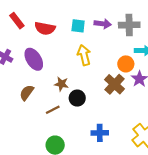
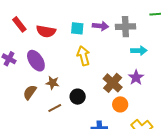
orange circle: (126, 64) -> (120, 104), moved
brown star: (61, 84) -> (52, 83), moved

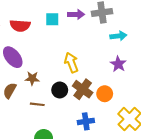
yellow arrow: (83, 56) -> (71, 63), moved
brown cross: (113, 83) -> (83, 89), moved
brown line: (55, 108) -> (37, 104), turned 40

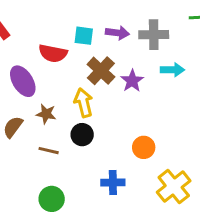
red semicircle: (20, 26) -> (53, 53), moved
yellow arrow: (71, 63) -> (84, 103), moved
purple star: (118, 64) -> (132, 81), moved
brown cross: (83, 89) -> (101, 71), moved

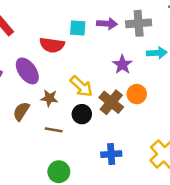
brown cross: (101, 71) -> (111, 102), moved
yellow arrow: (84, 103) -> (81, 86), turned 150
orange circle: (144, 147) -> (137, 94), moved

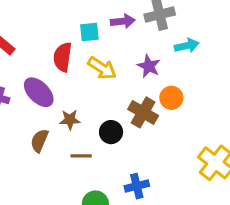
red semicircle: (52, 45) -> (63, 57), turned 100
yellow arrow: (81, 86) -> (102, 68), moved
blue cross: (111, 154) -> (137, 186), moved

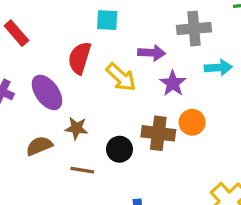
purple arrow: (123, 21) -> (152, 53), moved
cyan square: (89, 32) -> (107, 20), moved
brown cross: (143, 112) -> (158, 133), turned -32
brown semicircle: (39, 141) -> (39, 146), turned 35

